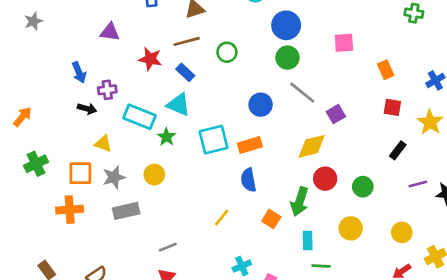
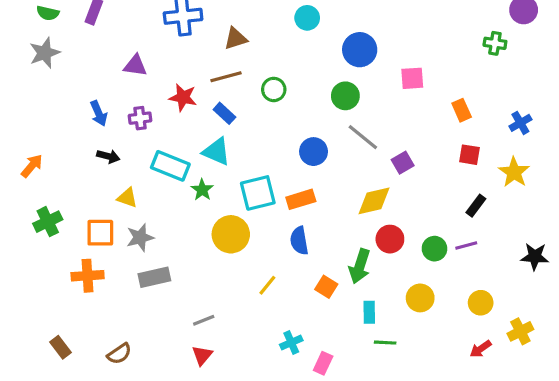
gray star: (33, 21) -> (45, 53), size x1.4
blue circle: (286, 25) -> (360, 50), moved
purple cross: (107, 90) -> (140, 118), moved
yellow circle: (154, 175) -> (231, 234), moved, size x1.5
purple line: (418, 184) -> (466, 245), moved

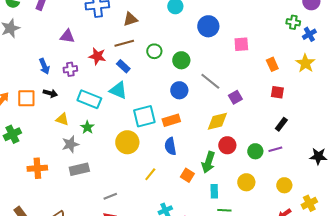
green circle: (345, 96) -> (181, 60), moved
blue cross: (520, 123) -> (309, 34), moved
yellow star: (514, 172) -> (305, 63), moved
green star: (202, 190) -> (87, 127), moved
orange square: (100, 233) -> (26, 98), moved

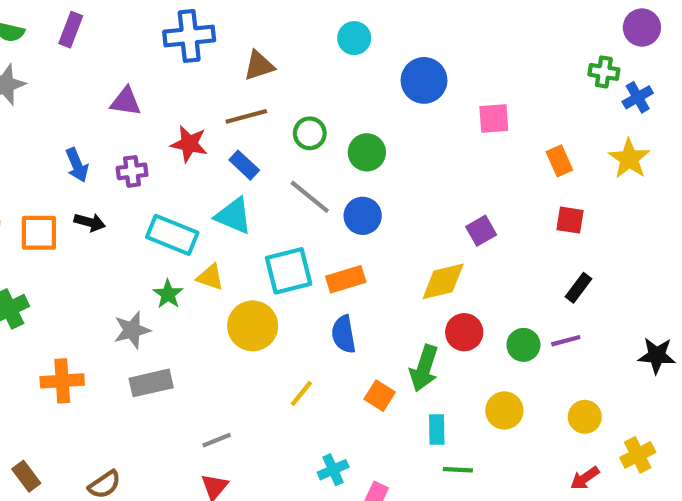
gray line: (210, 81) -> (310, 197), moved
yellow triangle: (62, 119) -> (210, 277), moved

